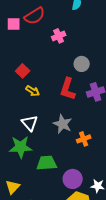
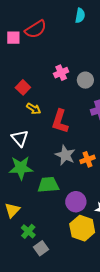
pink cross: (59, 36) -> (61, 73), moved
red L-shape: (68, 89) -> (60, 121), moved
white triangle: (30, 123) -> (20, 138), moved
gray star: (63, 124) -> (65, 155), moved

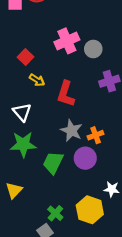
pink cross: (61, 73) -> (67, 41), size x1.5
green trapezoid: (48, 185) -> (53, 163), turned -60
purple circle: (76, 202) -> (85, 158), moved
green cross: (28, 231) -> (55, 213), moved

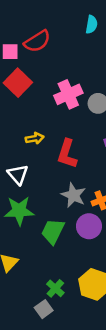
red square: (26, 57) -> (18, 83), moved, size x1.5
yellow arrow: (37, 80) -> (35, 138), turned -42

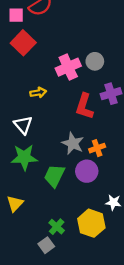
pink cross: (68, 94) -> (68, 67), moved
red L-shape: (67, 154) -> (84, 106), moved

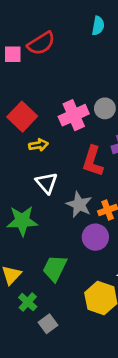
red square: (23, 43) -> (22, 117), moved
white triangle: (23, 125) -> (47, 183), moved
green trapezoid: (54, 176) -> (55, 268), moved
green cross: (57, 227) -> (28, 302), moved

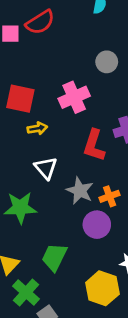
gray circle: (105, 108) -> (107, 62), moved
red square: (22, 117) -> (20, 99), turned -32
green cross: (28, 302) -> (26, 293), size x1.4

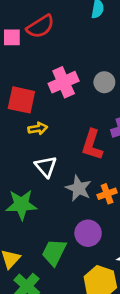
gray circle: (107, 62) -> (104, 82), moved
pink cross: (74, 97) -> (64, 82), moved
purple circle: (97, 225) -> (88, 233), moved

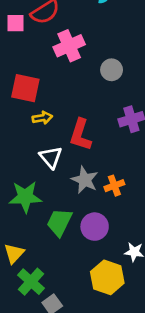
pink cross: (64, 82) -> (69, 46), moved
red L-shape: (92, 145) -> (80, 135), moved
green trapezoid: (54, 252) -> (59, 222), moved

